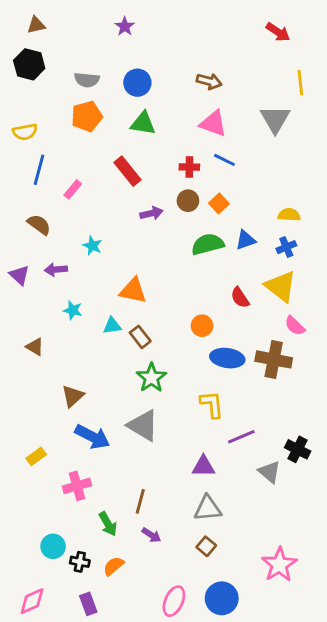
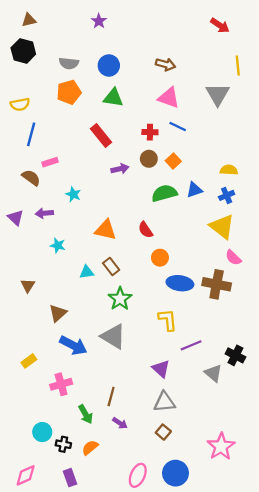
pink rectangle: (73, 189) -> (50, 162), moved, turned 32
red semicircle: (240, 298) -> (146, 230), moved
cyan triangle: (112, 326) -> (87, 272), moved
brown triangle: (35, 347) -> (28, 285), moved, turned 32
purple triangle: (203, 466) -> (161, 369), turned 42

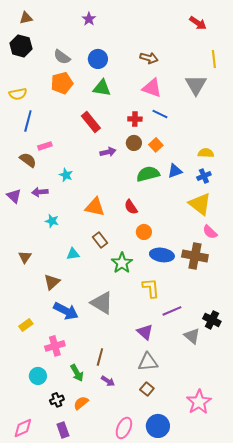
gray semicircle: (69, 63) -> (62, 57), turned 30
cyan triangle: (87, 272) -> (73, 254), moved
green star: (120, 299) -> (122, 263), moved
cyan circle: (42, 432) -> (38, 376), moved
black cross: (63, 444) -> (57, 400), turned -32

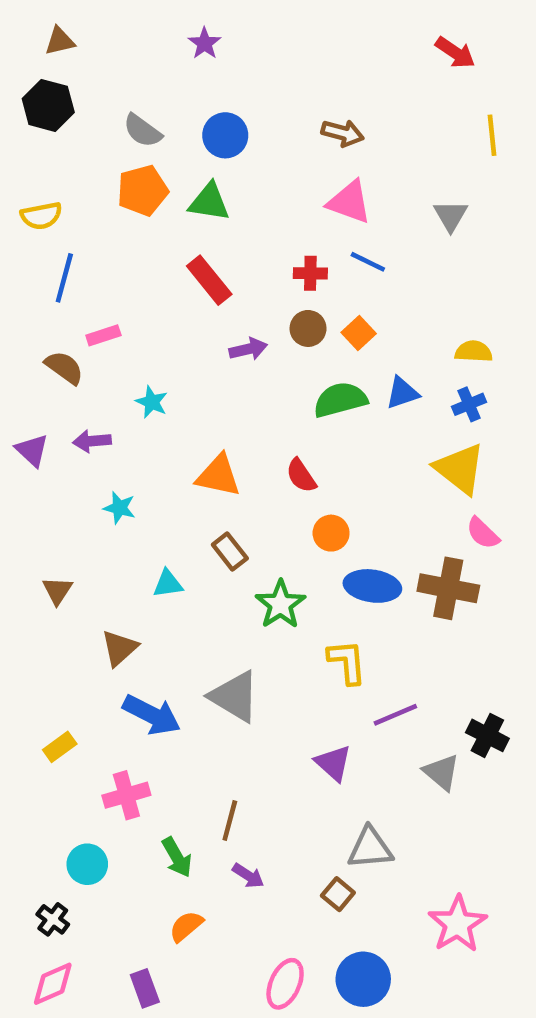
gray triangle: (196, 85) -> (451, 216), moved, size x0.7
green triangle: (102, 88) -> (209, 202), moved
gray triangle: (148, 362) -> (370, 848), moved
black cross: (57, 400) -> (53, 919), moved, turned -32

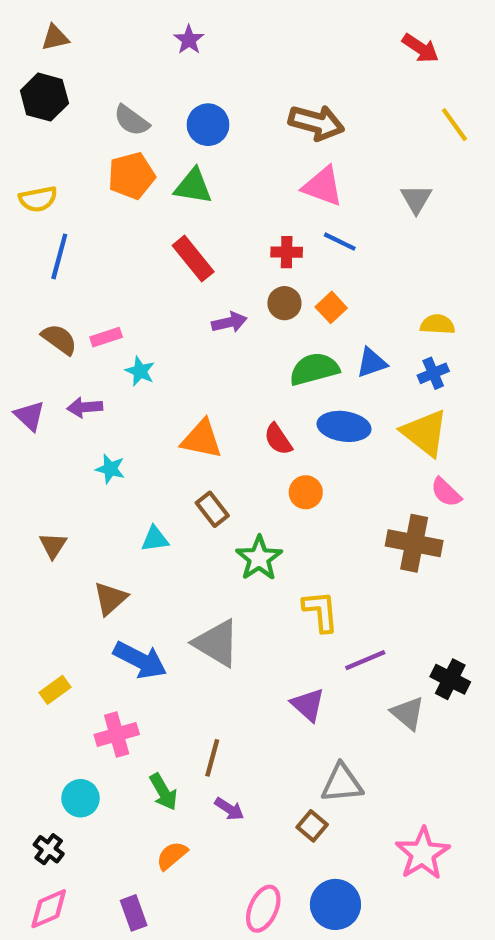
brown arrow: (343, 133) -> (316, 123), size x1.4
yellow line: (492, 135) -> (454, 125), turned -30
pink rectangle: (103, 335) -> (106, 337), moved
blue ellipse: (372, 586) -> (344, 426), moved

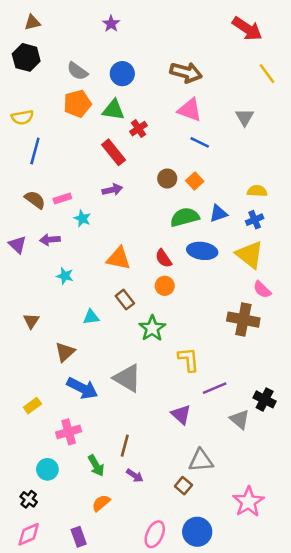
red arrow: (420, 48) -> (247, 29), size x1.4
red cross: (287, 252) -> (139, 129), moved, turned -35
purple arrow: (229, 322) -> (112, 190), moved
orange circle: (306, 492) -> (165, 286), moved

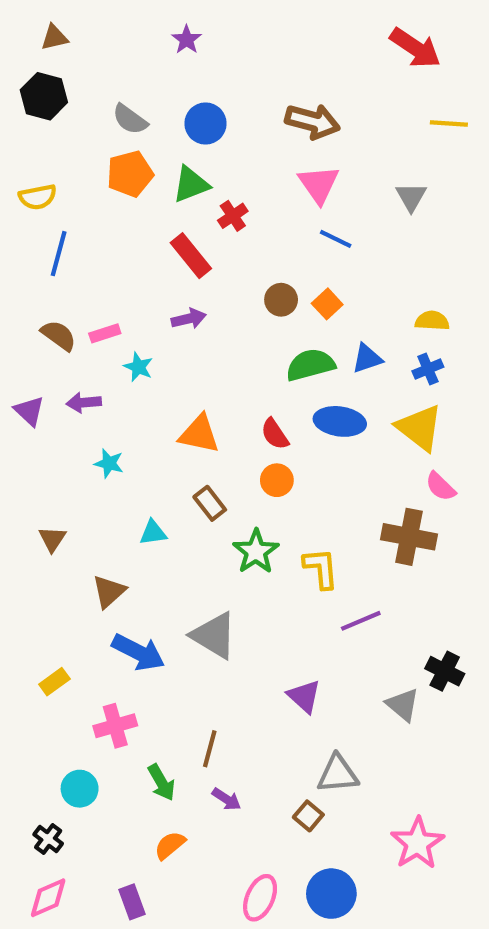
yellow line: (267, 74) -> (449, 123), turned -50
green triangle: (114, 110) -> (191, 184), turned -30
pink triangle: (190, 110) -> (319, 184), turned 35
yellow L-shape: (188, 359) -> (321, 568), moved
purple line: (215, 388) -> (361, 621), moved

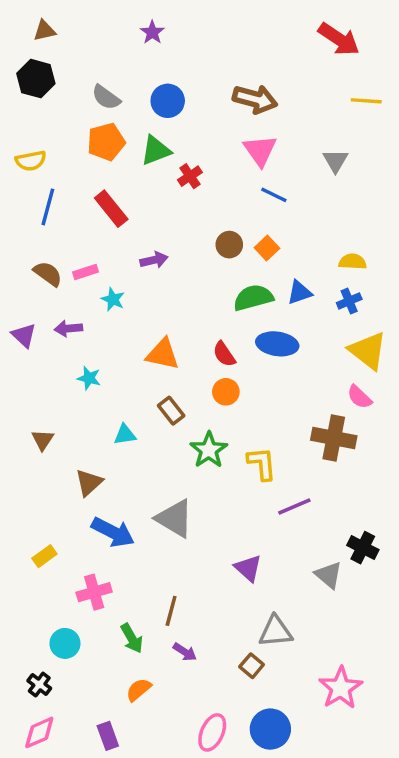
red rectangle: (191, 256) -> (111, 209), moved
yellow triangle: (420, 428) -> (368, 351), moved

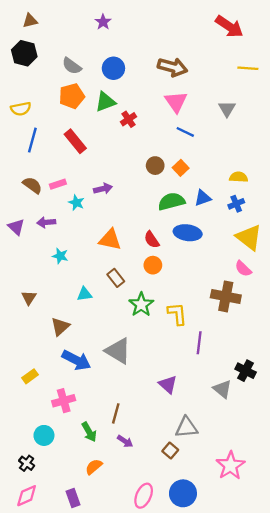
purple arrow: (154, 260) -> (103, 189), moved
purple line: (294, 506) -> (199, 343), turned -60

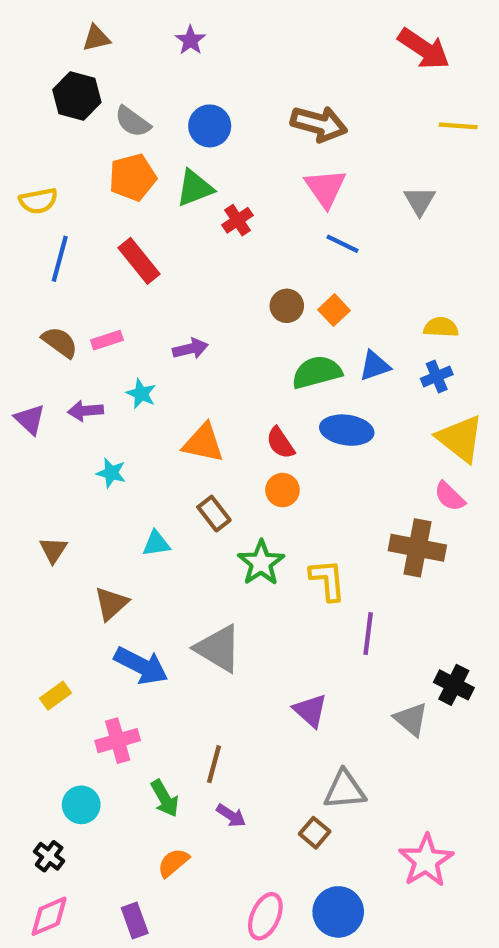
brown triangle: (30, 21) -> (96, 38), moved
black hexagon: (24, 53) -> (77, 96), moved
cyan star: (76, 203) -> (141, 394), moved

